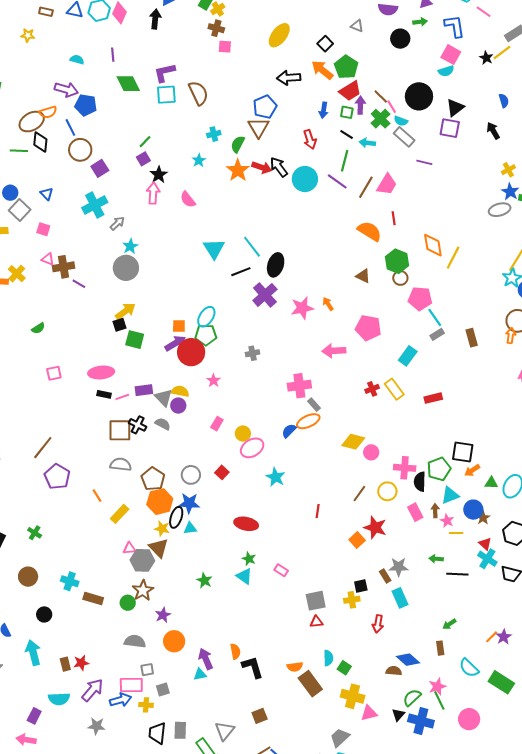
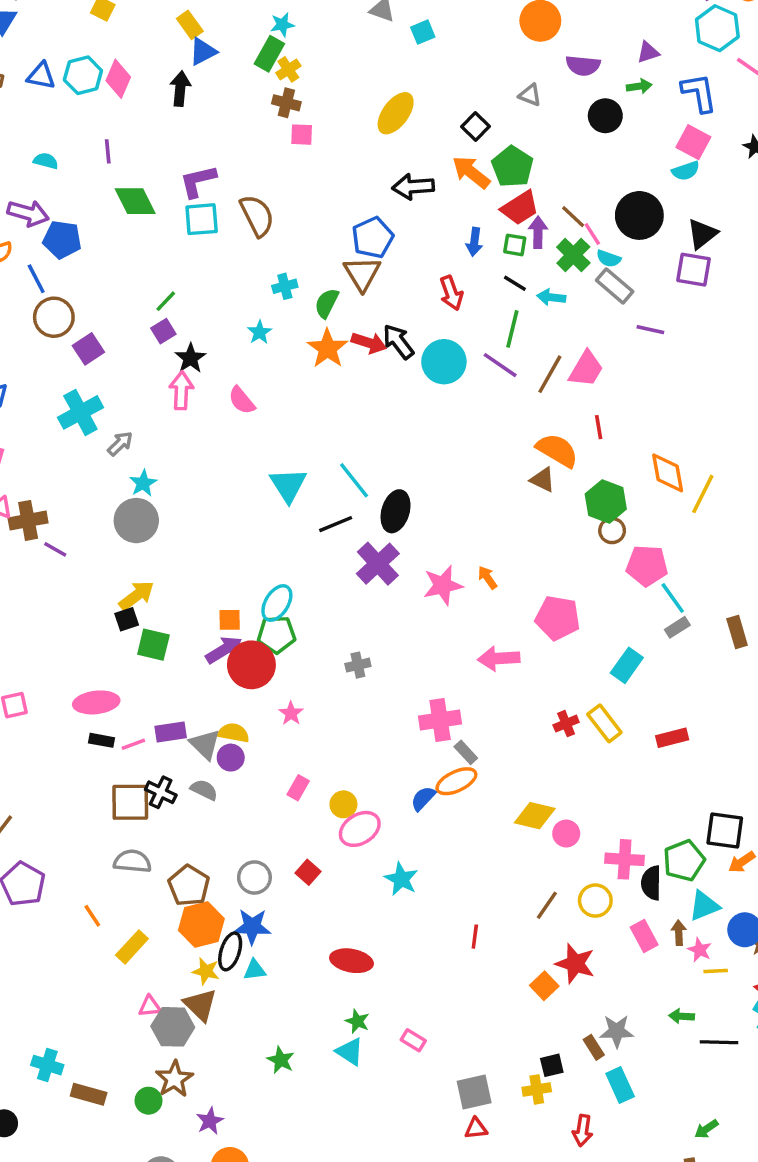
brown triangle: (363, 276) -> (543, 480), moved

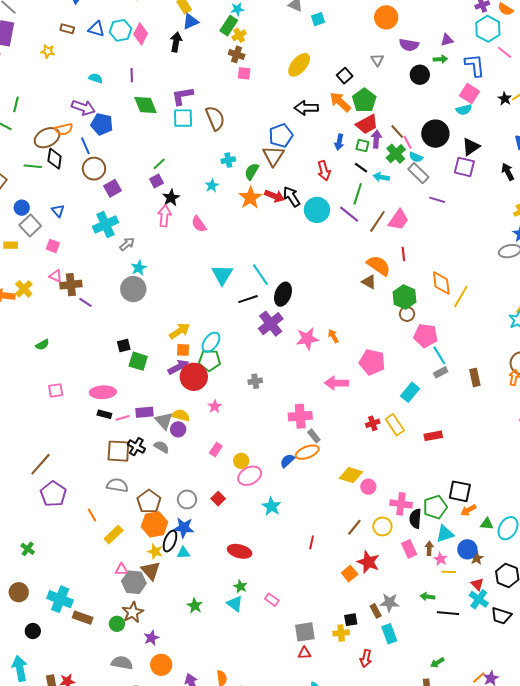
gray triangle: (530, 95) -> (377, 60), turned 32
yellow arrow: (137, 596) -> (180, 331), moved
cyan cross: (47, 1065) -> (60, 599), size x1.4

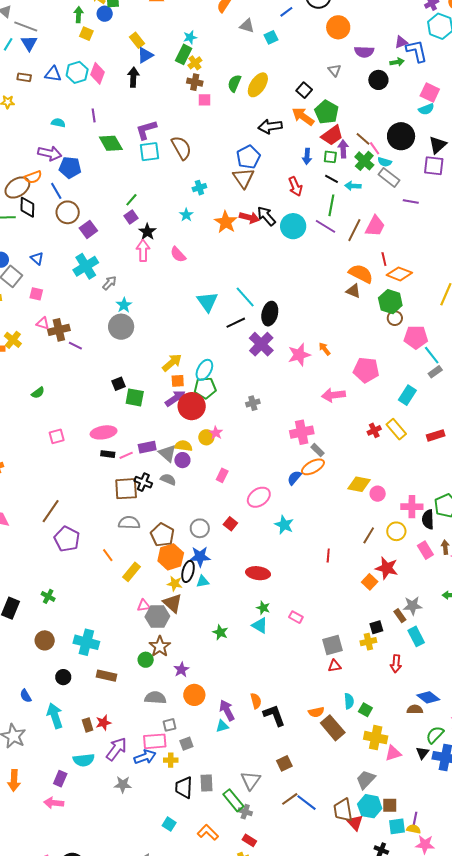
blue L-shape: (475, 65) -> (417, 51), moved
green semicircle: (252, 171) -> (234, 83), moved
orange diamond: (441, 283) -> (399, 274), moved, turned -55
yellow circle: (241, 461) -> (206, 437), moved
brown rectangle: (83, 618) -> (107, 676), moved

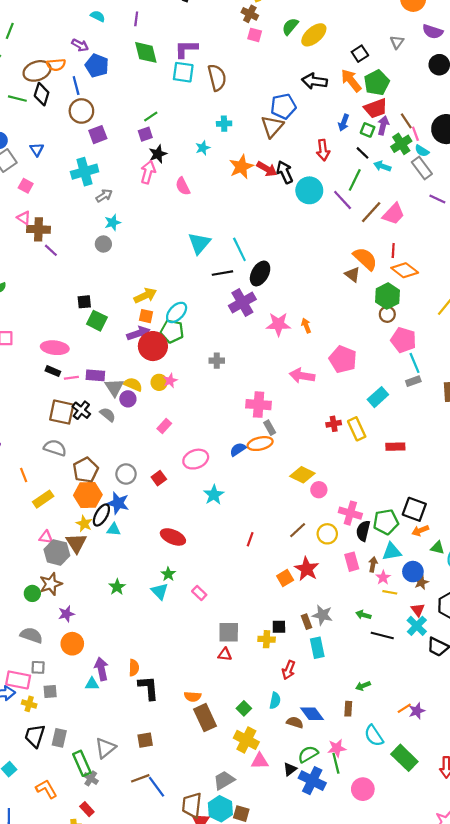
purple arrow: (50, 153) -> (80, 45), size x0.7
gray circle: (121, 327) -> (103, 244), size x0.6
cyan semicircle: (349, 701) -> (275, 701), moved

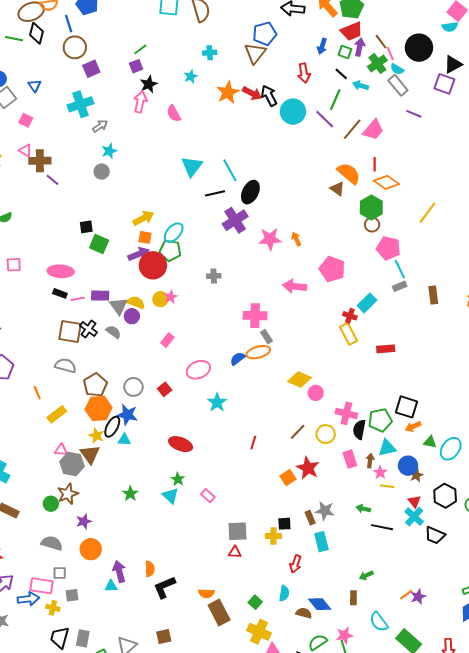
red cross: (334, 424) -> (350, 316), moved, turned 32
black L-shape: (149, 688) -> (164, 587), turned -105

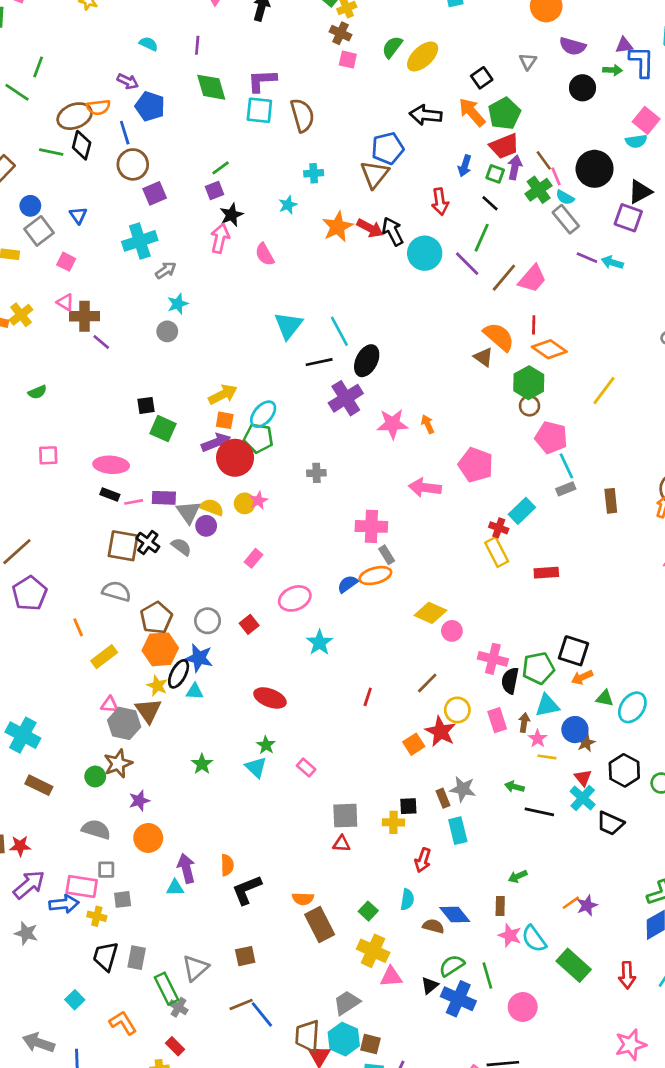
cyan arrow: (361, 85) -> (612, 262), moved
yellow circle: (326, 434) -> (457, 710), moved
pink star: (344, 635) -> (510, 935), moved, turned 30

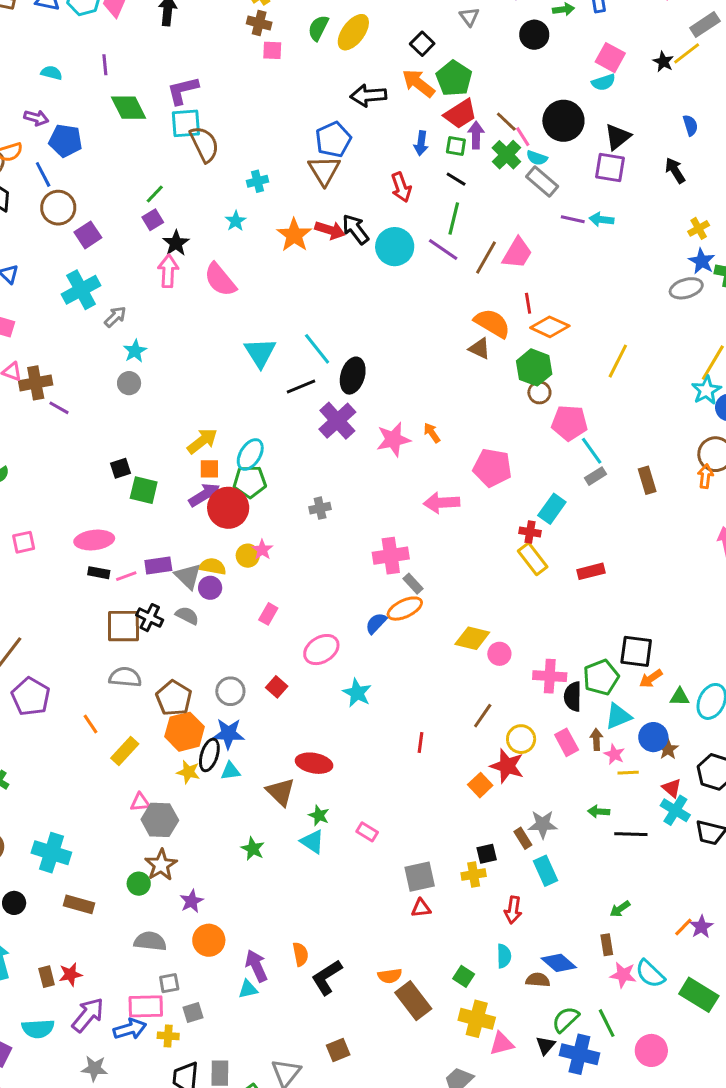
brown semicircle: (302, 115) -> (204, 144), moved
pink semicircle: (265, 254) -> (220, 280), size x1.4
brown triangle: (148, 711) -> (281, 792), moved

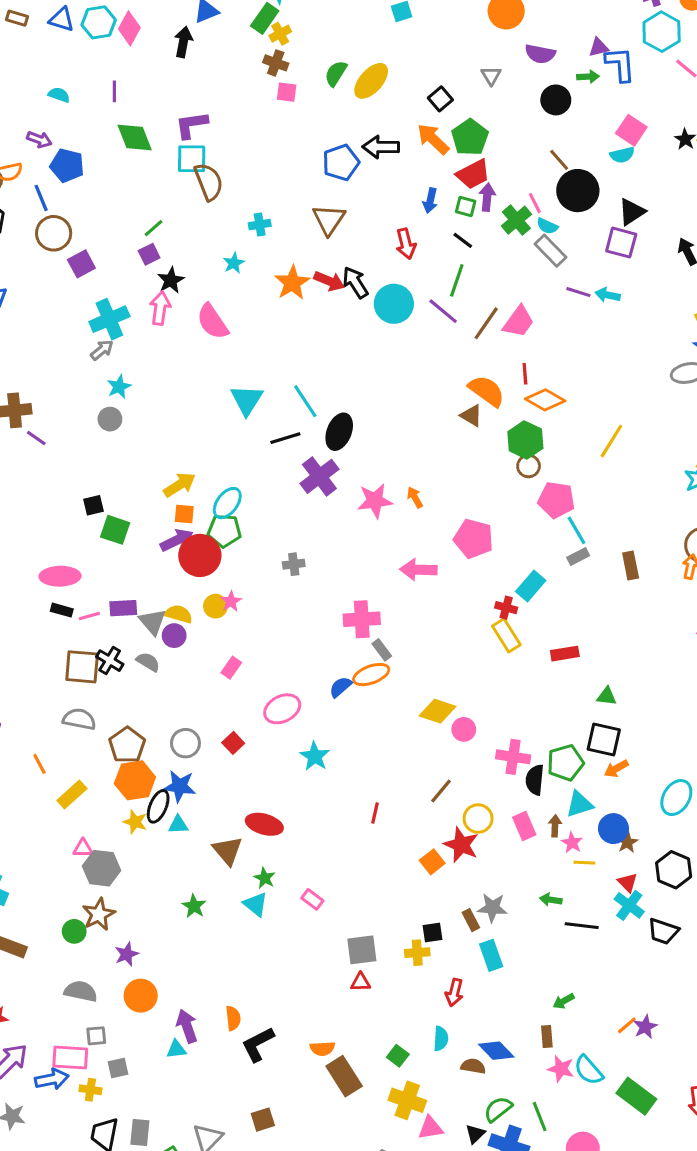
brown line: (506, 122) -> (559, 160), moved
blue pentagon: (333, 139) -> (341, 163), moved
cyan cross: (81, 290) -> (109, 319), moved
green triangle: (680, 697) -> (607, 696), moved

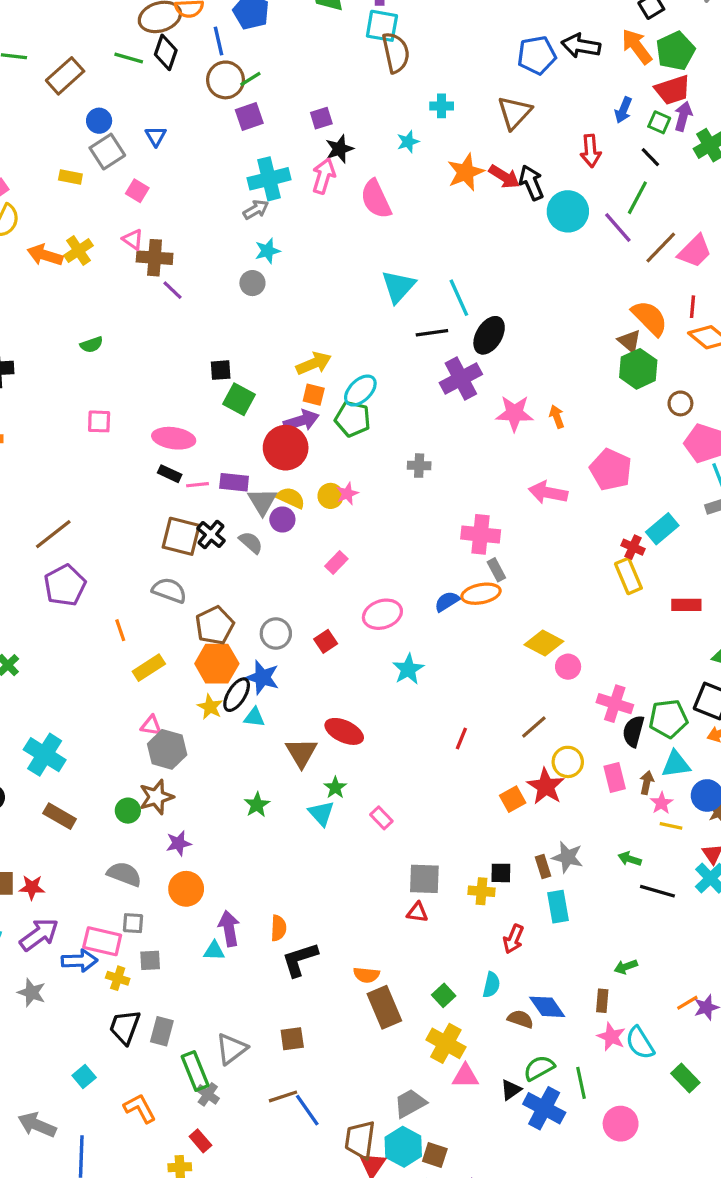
green line: (154, 228) -> (250, 79), moved
green hexagon: (525, 440) -> (638, 369), moved
red circle: (200, 555) -> (286, 448), moved
green rectangle: (636, 1096) -> (685, 1078), size x0.7

